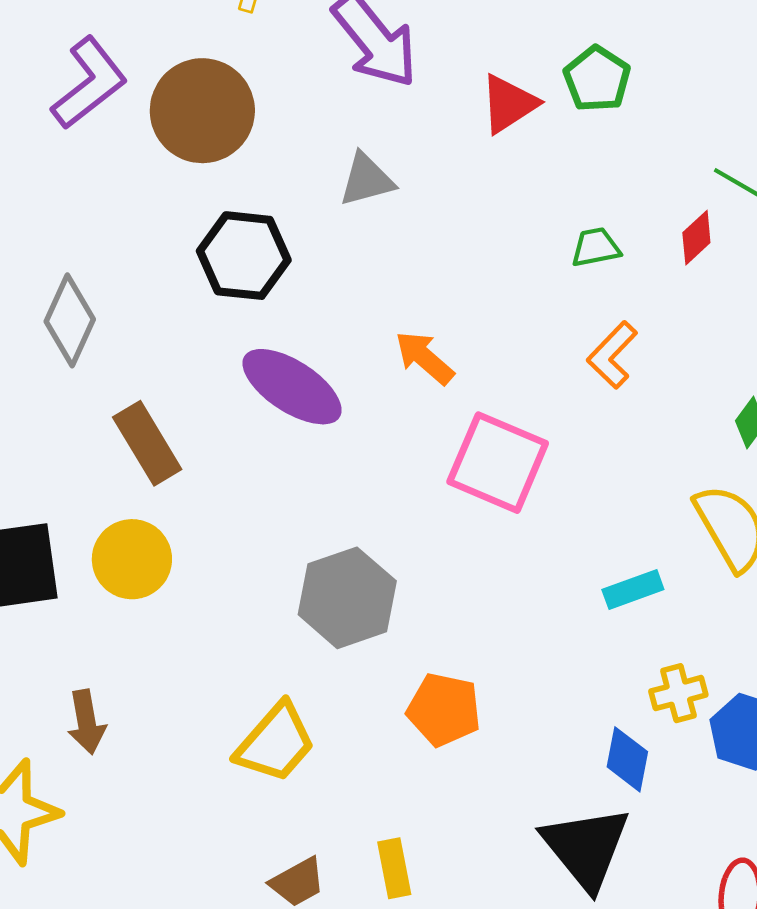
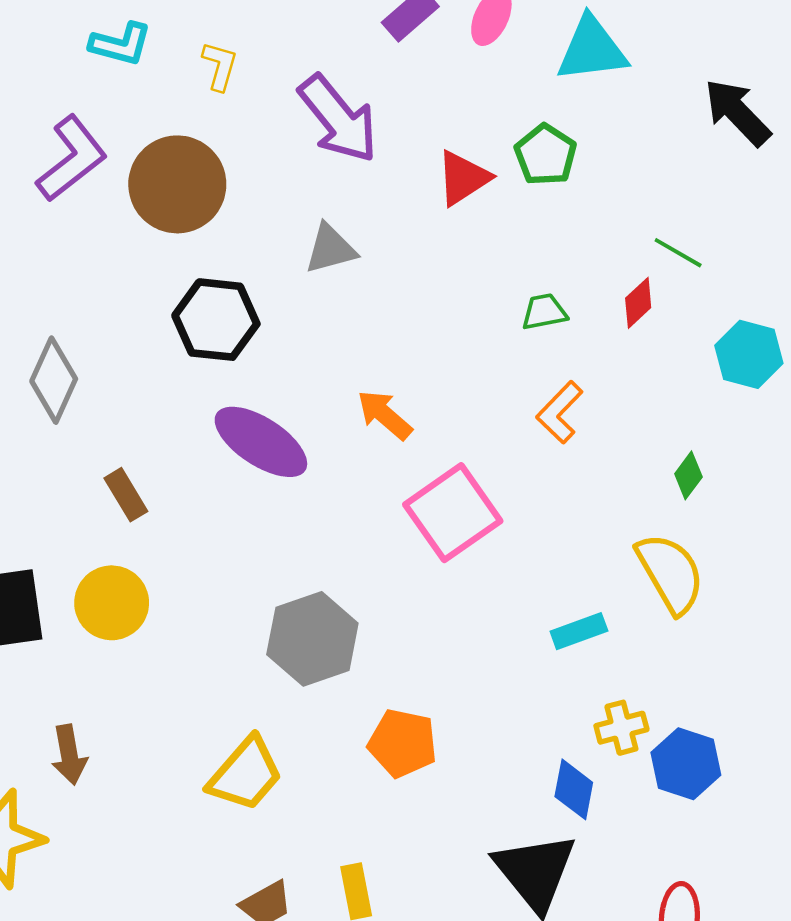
brown rectangle: (147, 443) -> (126, 495), size x0.7
pink square: (498, 463) -> (453, 513), turned 32

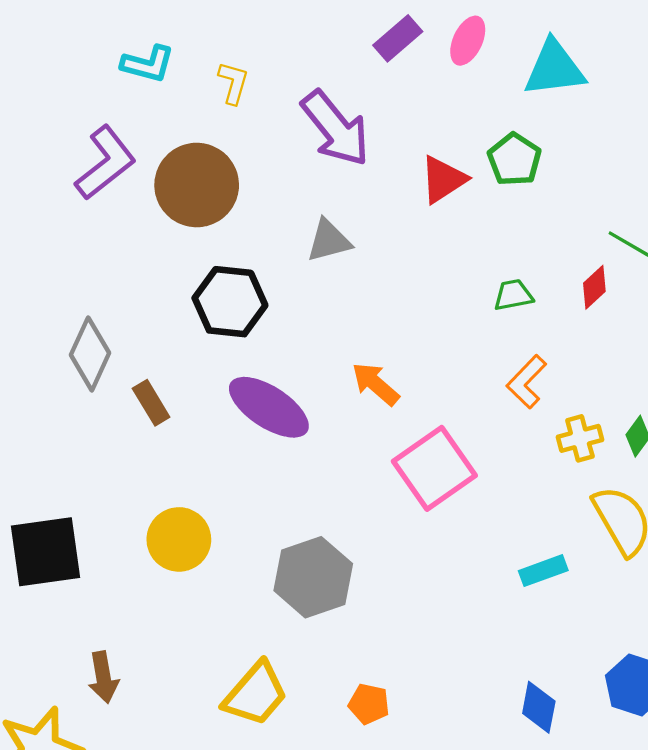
brown rectangle: (126, 495) -> (151, 403), moved
yellow circle: (112, 603) -> (179, 539), moved
yellow cross: (621, 728) -> (580, 438), moved
orange pentagon: (403, 743) -> (369, 704), moved, size x0.7

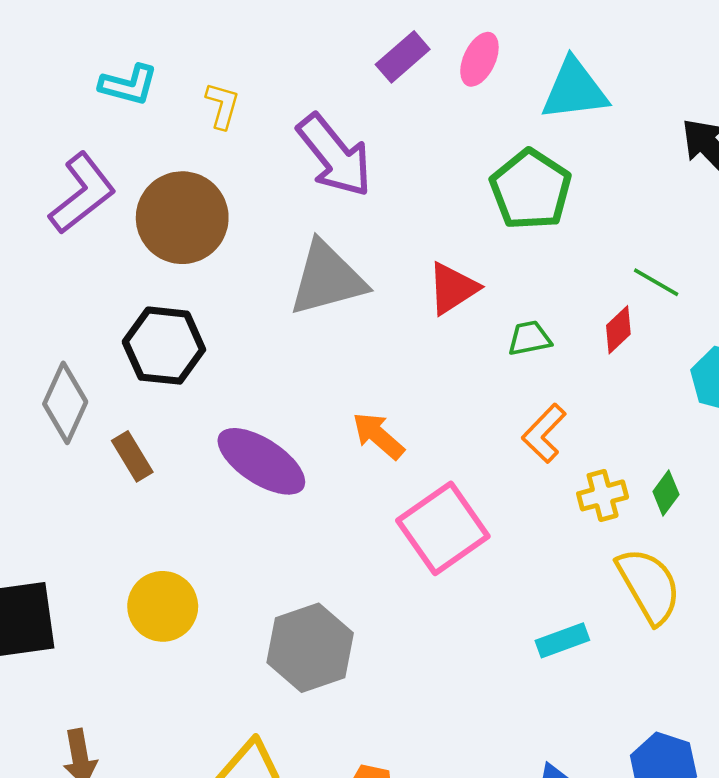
green pentagon: (514, 159) -> (531, 190), size x1.4
red triangle: (443, 179) -> (453, 288), moved
gray triangle: (329, 241) -> (327, 279), size x1.6
black hexagon: (230, 302) -> (164, 346), moved

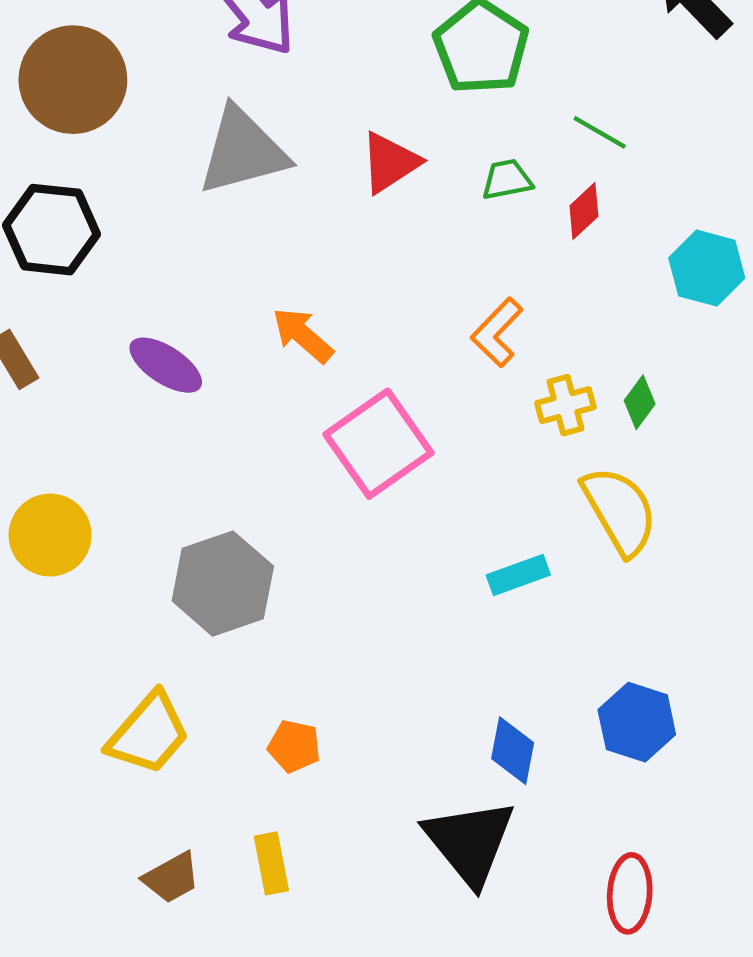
green line: (656, 282) -> (600, 132), moved
green trapezoid: (529, 338) -> (507, 180), moved
purple ellipse: (261, 461) -> (166, 365), size x0.7

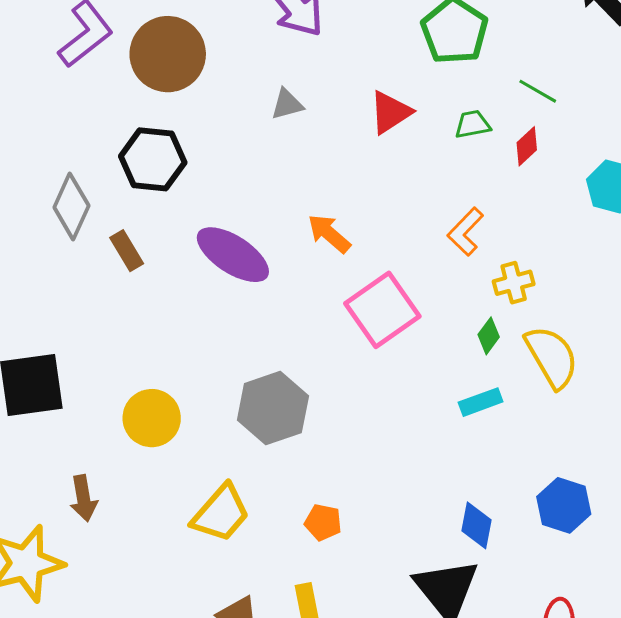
gray triangle: (243, 151) -> (287, 104), size x0.5
purple ellipse: (166, 365) -> (233, 255), size x1.4
green diamond: (640, 402) -> (489, 336), moved
yellow circle: (50, 535) -> (152, 418), moved

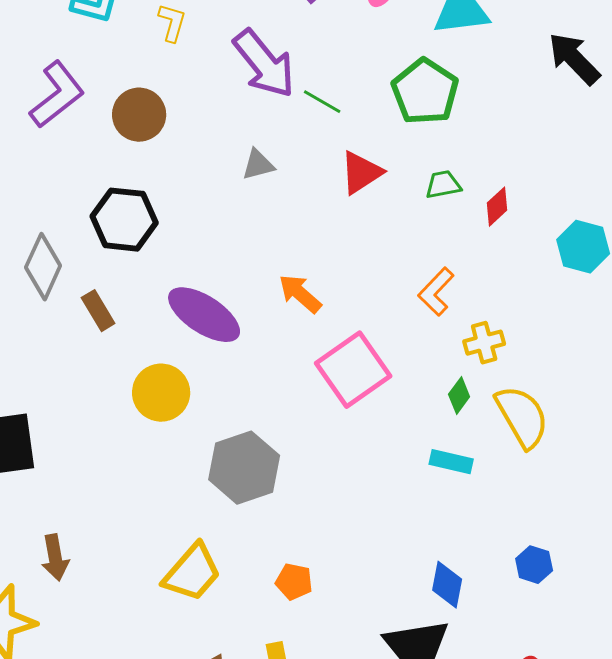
brown circle: (168, 54) -> (139, 115), size x0.7
green line: (538, 91) -> (322, 102), moved
cyan rectangle: (481, 402) -> (451, 462), turned 33
yellow circle: (152, 418) -> (161, 393), moved
blue hexagon: (564, 505) -> (534, 565), size x0.7

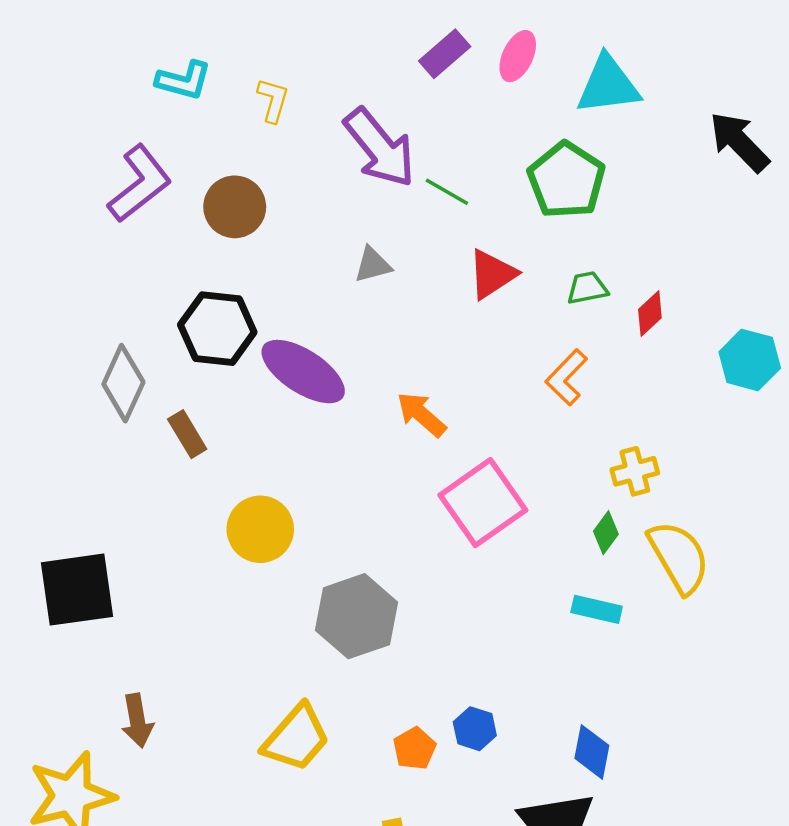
orange L-shape: (436, 292) -> (566, 377), moved
purple ellipse: (204, 315) -> (303, 372), moved
blue hexagon: (534, 565) -> (475, 729), moved
orange pentagon: (294, 582) -> (414, 748), turned 30

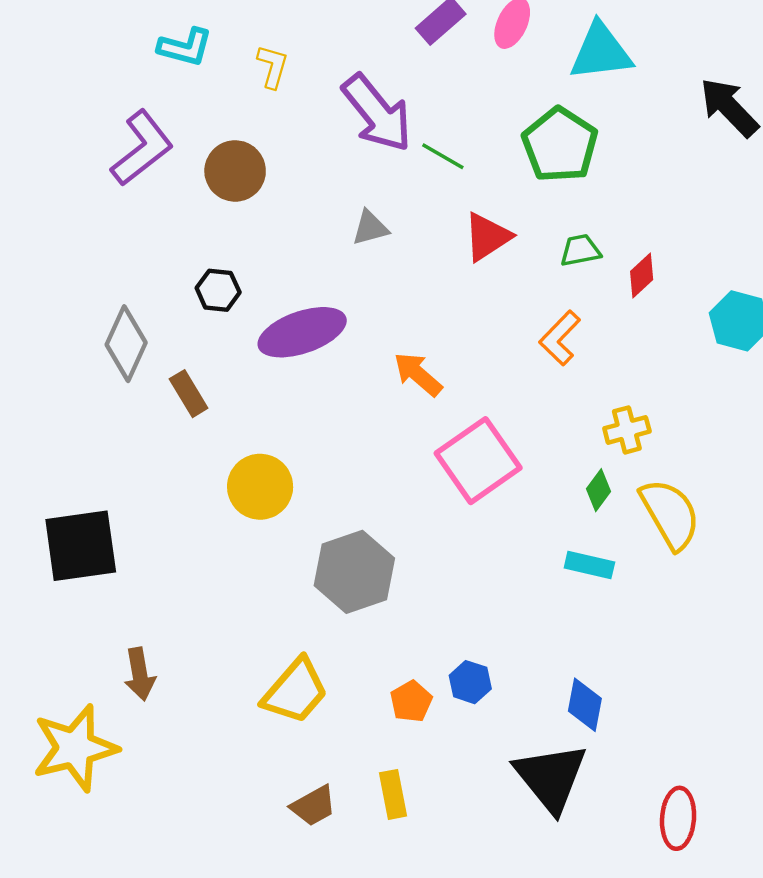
black hexagon: (217, 329) -> (218, 290), size x0.6
purple ellipse: (303, 372) -> (302, 332), turned -52

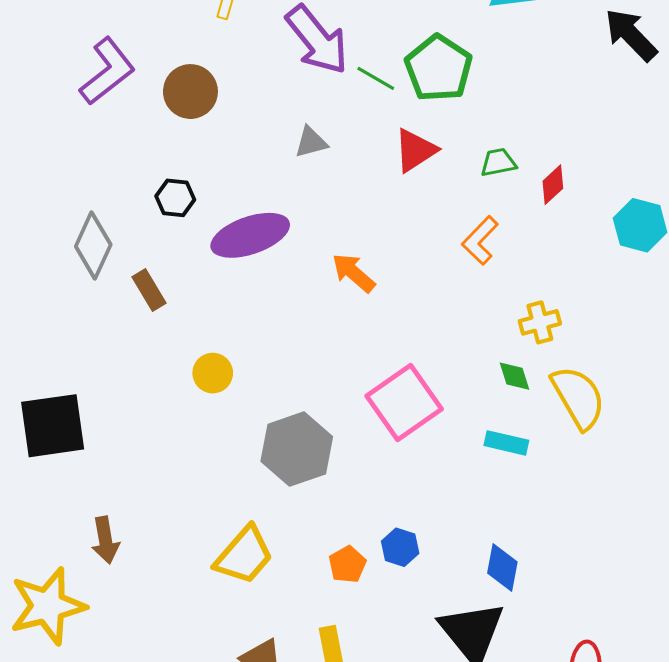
green pentagon: (560, 145) -> (439, 68), moved
pink square: (478, 461) -> (404, 402), moved
yellow circle: (260, 487) -> (213, 373), size x0.7
green diamond: (599, 490) -> (514, 376), turned -54

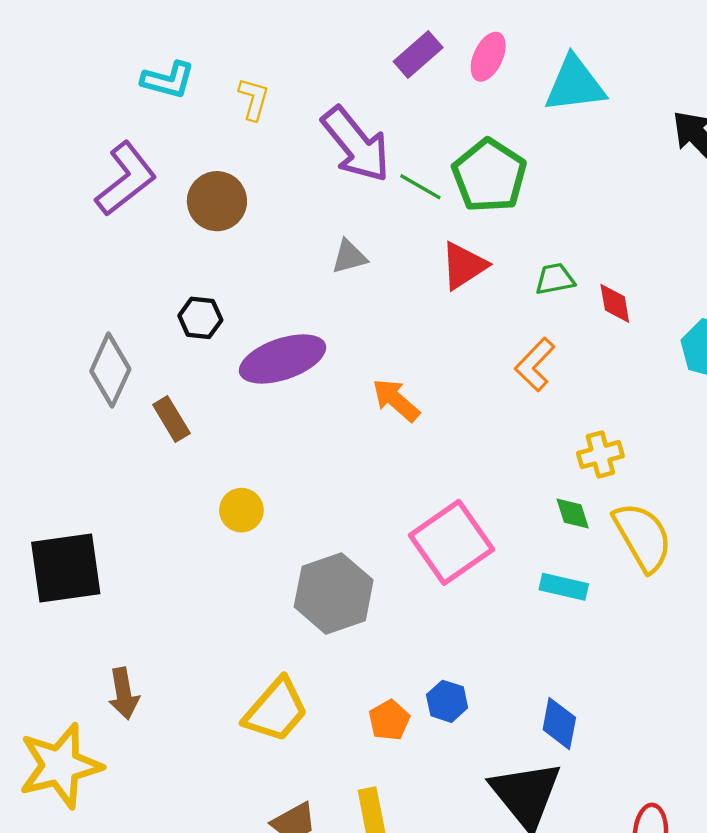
red diamond: (553, 185) -> (615, 303), turned -57

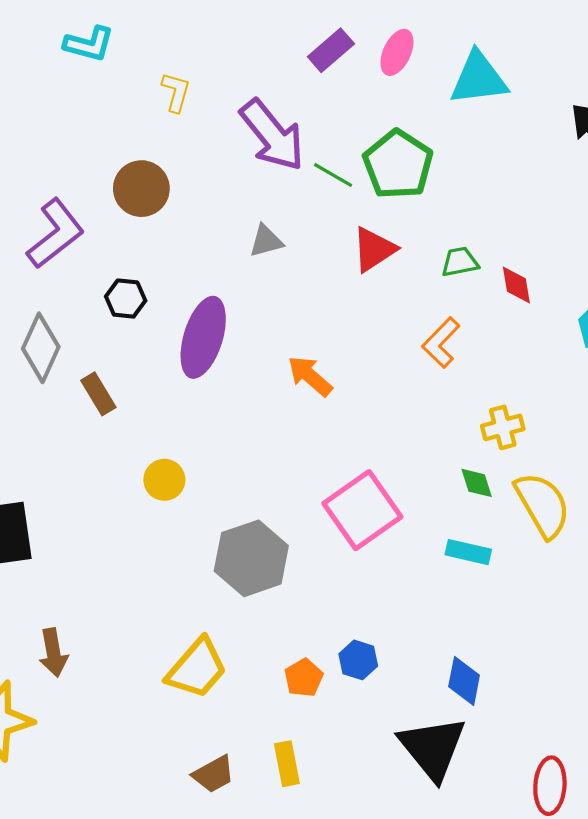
cyan L-shape: (168, 80) -> (89, 44), moved
purple L-shape: (126, 179) -> (55, 234), moved
purple ellipse: (283, 359) -> (203, 337), turned -54

